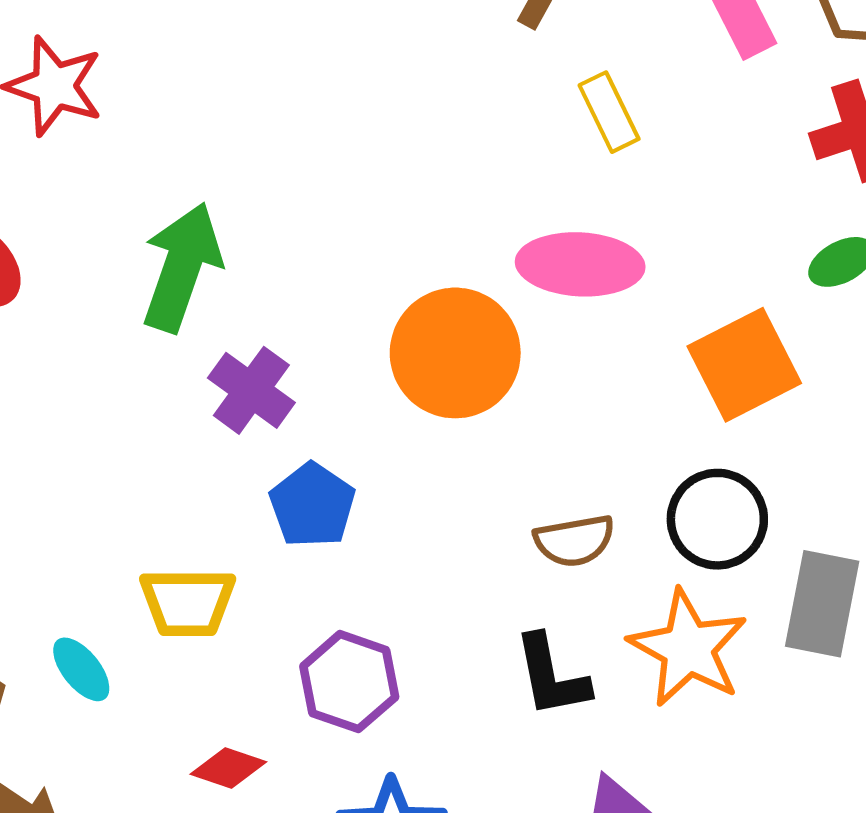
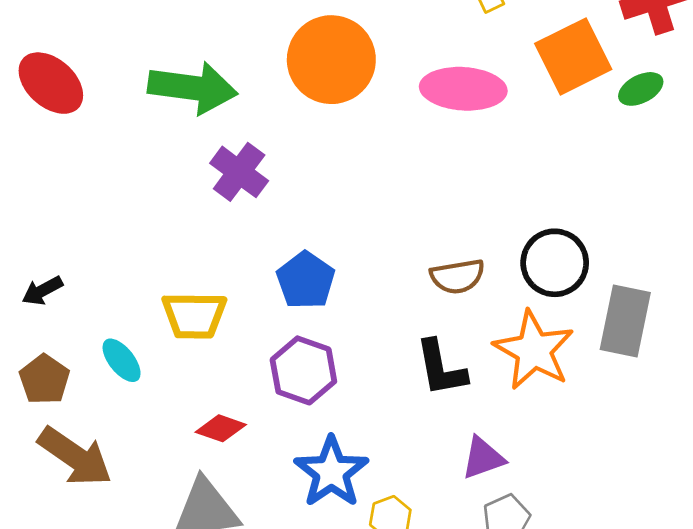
green arrow: (182, 267) -> (193, 88), turned 78
orange circle: (455, 353) -> (331, 60), moved
orange square: (744, 365) -> (573, 56), moved
blue pentagon: (312, 505) -> (306, 280), moved

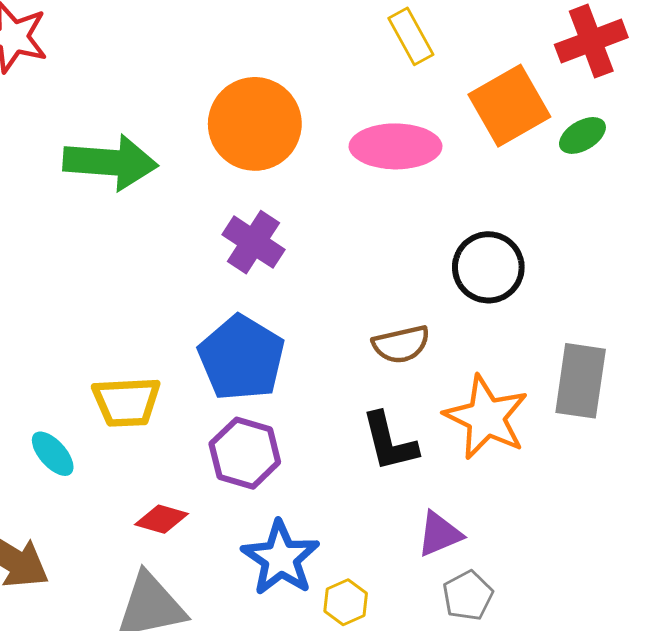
purple cross: (239, 172) -> (254, 242), moved
black circle: (555, 263) -> (488, 267), moved
blue pentagon: (306, 280) -> (242, 358), size x1.4

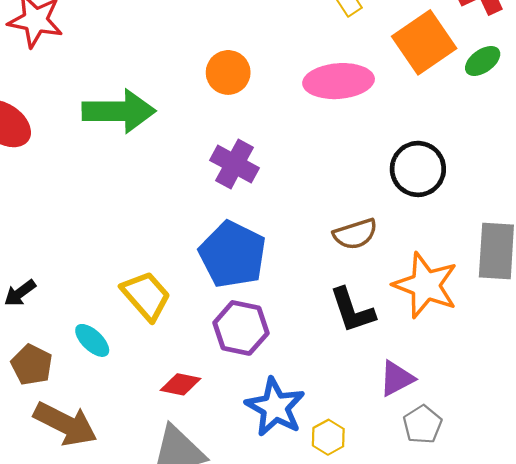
orange circle: (255, 124) -> (228, 72), size x0.6
yellow trapezoid: (126, 402) -> (146, 296), turned -124

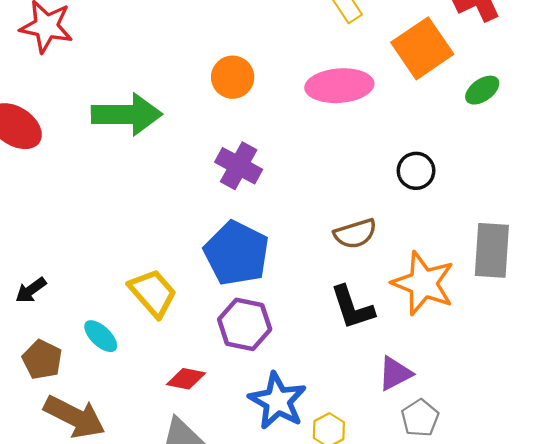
green ellipse: (483, 61) -> (482, 90), moved
black circle: (418, 169) -> (416, 171), size x0.7

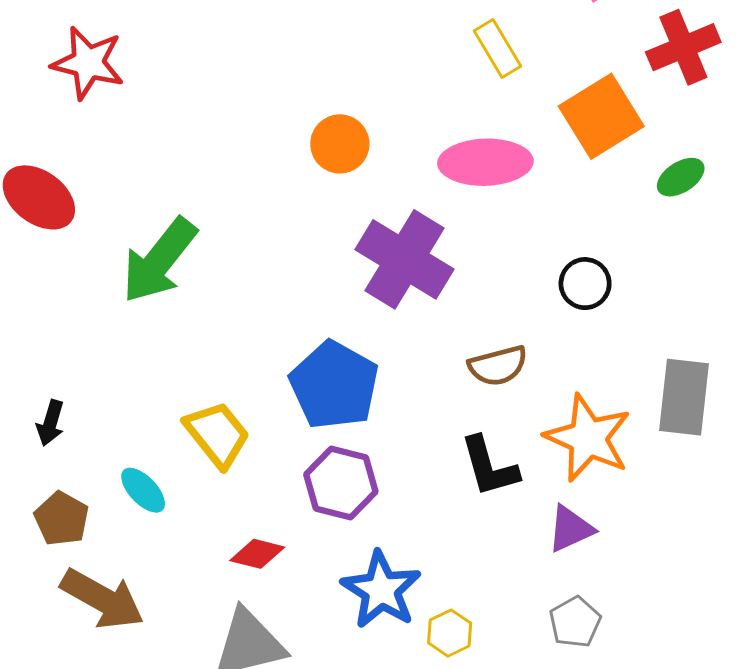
green arrow: (127, 114) -> (159, 260), moved, turned 126
purple cross: (239, 166) -> (404, 259), moved, size x1.5
black arrow: (31, 290) -> (50, 423), turned -40
purple triangle: (395, 373) -> (570, 529), moved

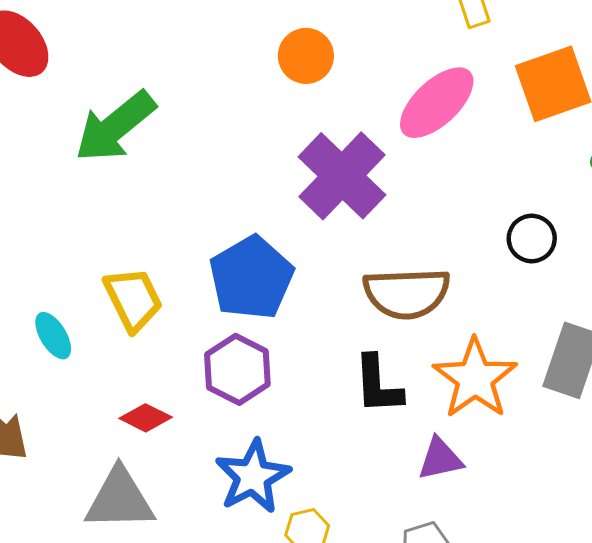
pink ellipse: (485, 162) -> (437, 103), turned -54
black circle: (585, 284) -> (532, 239), moved
brown semicircle: (498, 366) -> (407, 293), size x1.5

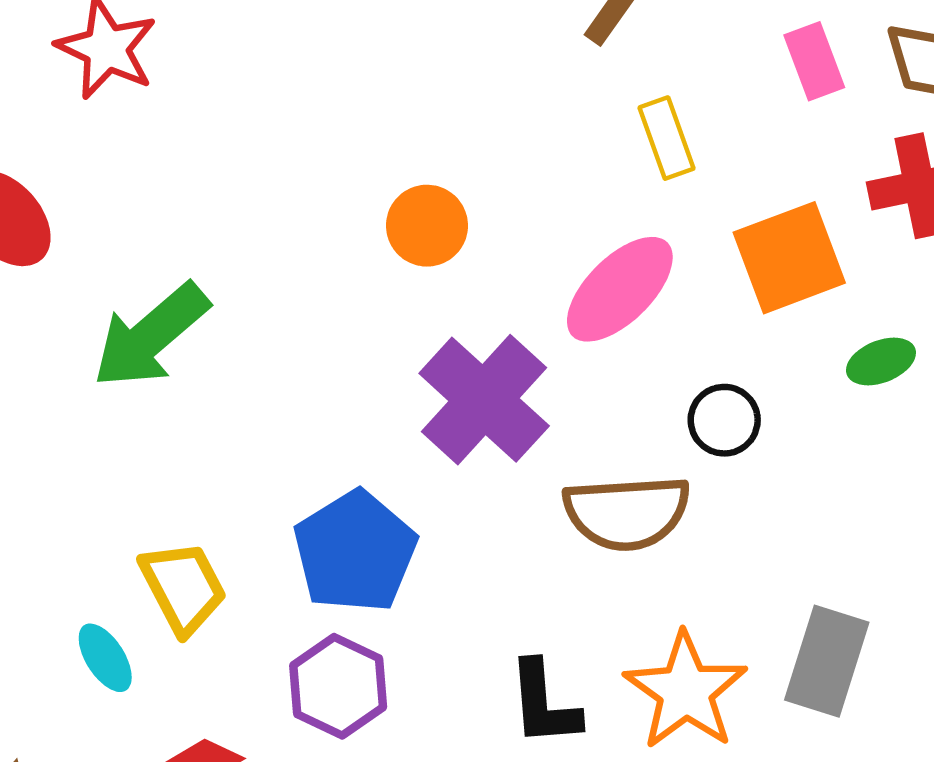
black circle: (532, 239) -> (724, 420), moved
brown semicircle: (407, 293) -> (627, 513), moved
cyan ellipse: (53, 336) -> (105, 658), moved

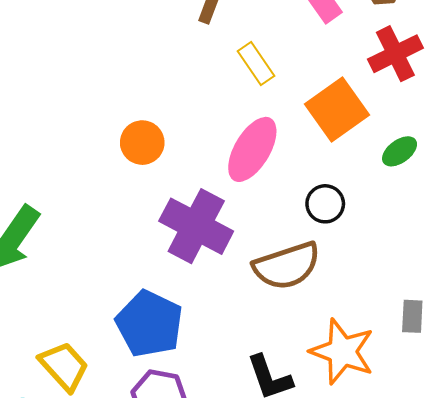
gray rectangle: (827, 661) -> (412, 316), size x0.6

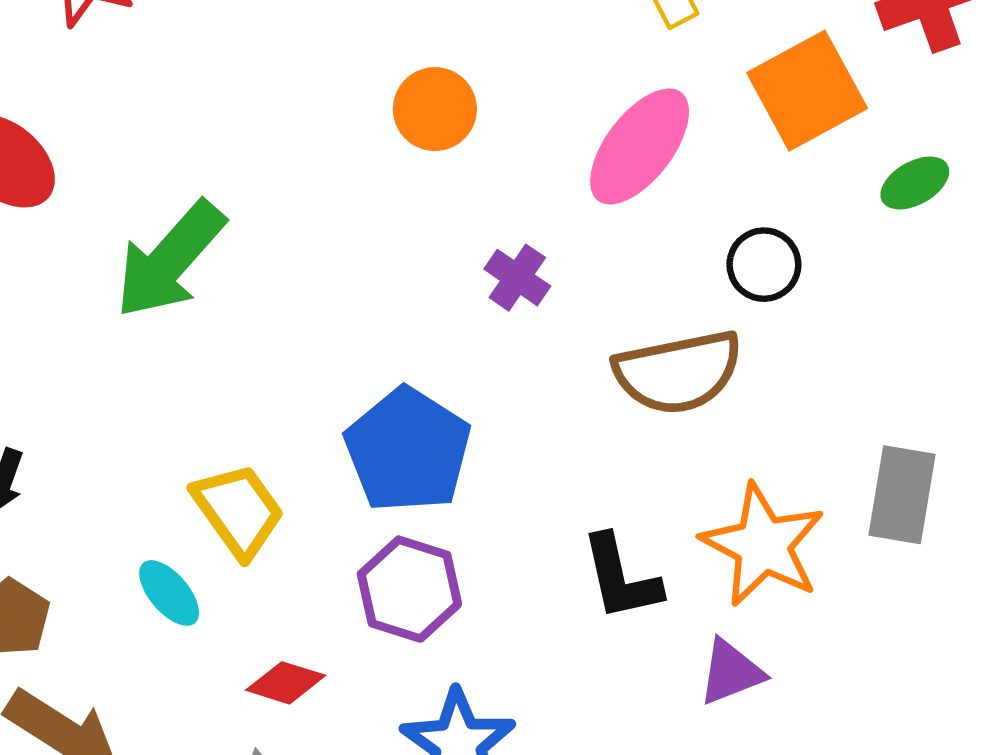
purple cross: (196, 226) -> (517, 278), size x0.5
gray rectangle: (412, 316) -> (902, 495), size x1.5

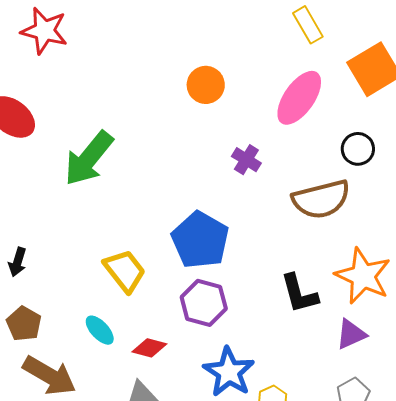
cyan ellipse: (169, 593) -> (100, 330), moved

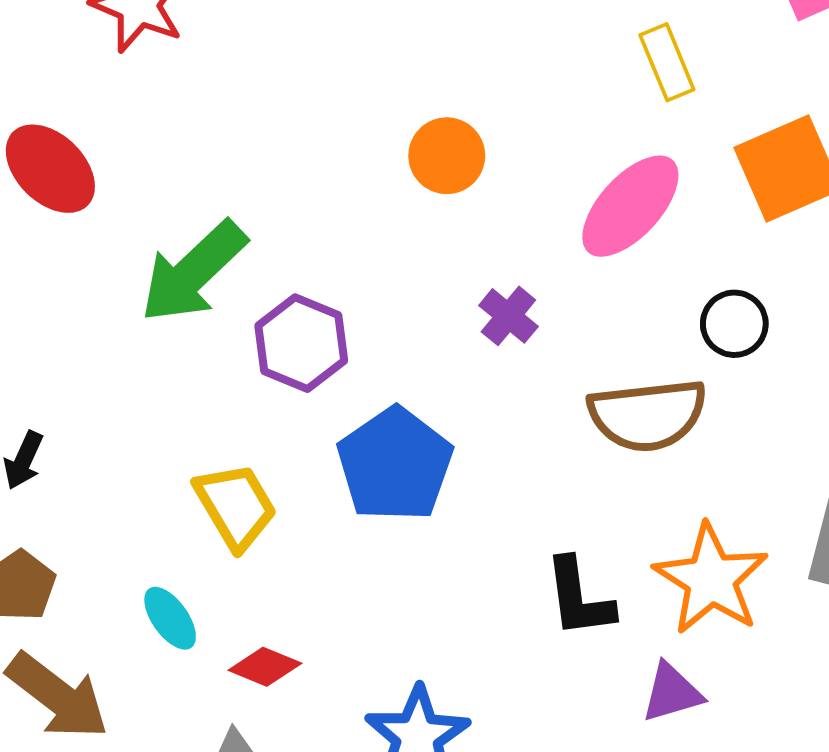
purple hexagon: (204, 303) -> (301, 343), moved

